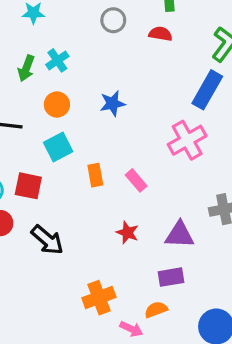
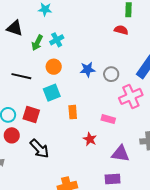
gray circle: (113, 20) -> (111, 74), moved
pink rectangle: (136, 180) -> (108, 119), moved, turned -40
red star: (127, 233) -> (90, 139), moved

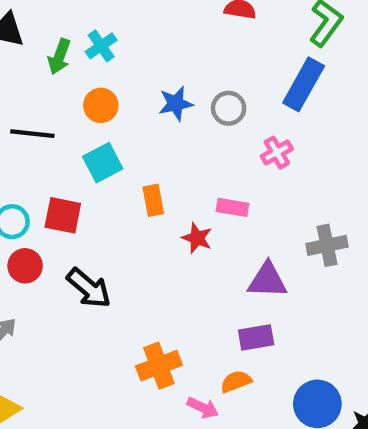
pink cross: (131, 96) -> (277, 153), size x0.6
red star: (90, 139) -> (197, 238), moved

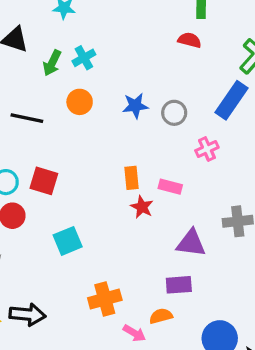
cyan square: (103, 163) -> (68, 241), moved
orange rectangle: (153, 200) -> (132, 178), moved
black arrow: (89, 288) -> (27, 314), moved, turned -40

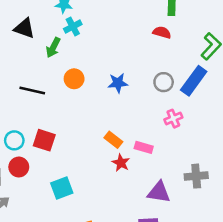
cyan cross: (84, 58) -> (73, 27), moved
gray circle: (174, 113) -> (164, 82), moved
orange rectangle: (132, 178) -> (113, 140), turned -48

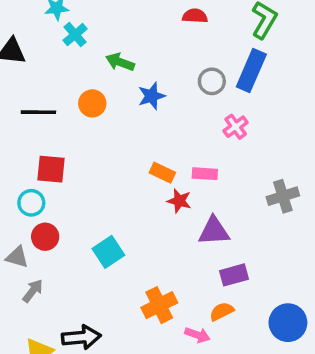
green arrow: (53, 48) -> (120, 62), moved, turned 96
black line: (32, 91) -> (38, 112), moved
red square: (44, 140) -> (51, 169), moved
purple triangle: (159, 192) -> (214, 231), moved

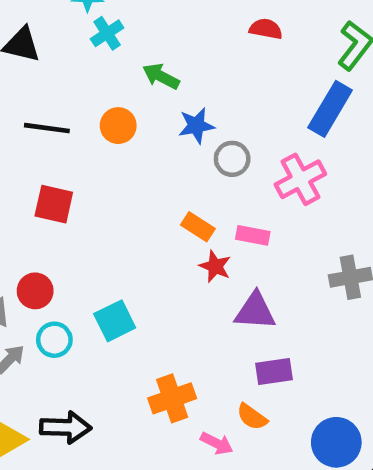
gray circle: (212, 81) -> (232, 159), moved
pink cross: (236, 127) -> (300, 179), size x1.5
cyan circle: (31, 203) -> (54, 340), moved
orange semicircle: (222, 311) -> (252, 417), turned -125

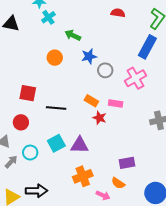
black line: (47, 128) -> (56, 108), moved
red circle: (35, 291) -> (21, 122), moved
purple triangle: (255, 311) -> (80, 145), moved

